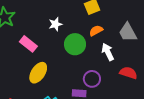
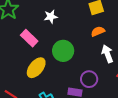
white star: (55, 24) -> (51, 17), moved
green circle: (75, 44) -> (63, 51), moved

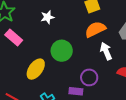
orange semicircle: (98, 31) -> (95, 29), size x1.5
pink rectangle: (29, 38) -> (14, 38), moved

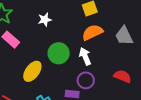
white arrow: (106, 51) -> (85, 56), moved

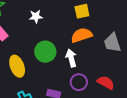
yellow ellipse: (32, 71) -> (17, 66), turned -65
purple circle: (86, 80) -> (79, 82), moved

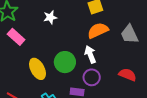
green circle: (45, 52) -> (65, 62), moved
purple circle: (79, 82) -> (92, 77), moved

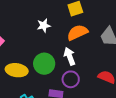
white star: (50, 17) -> (44, 26), moved
yellow ellipse: (37, 69) -> (17, 70), turned -55

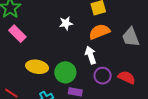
green circle: (44, 64) -> (65, 72), moved
purple circle: (71, 79) -> (103, 76), moved

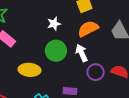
green circle: (65, 72) -> (56, 51), moved

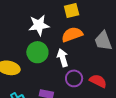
white star: (54, 24) -> (39, 25), size x1.5

